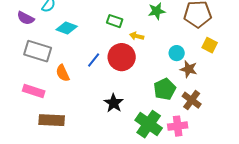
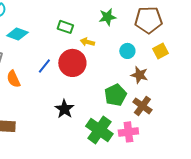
yellow square: (210, 45) -> (160, 51), turned 35
cyan circle: (177, 53) -> (127, 51), moved

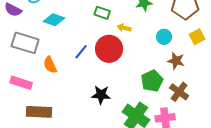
black star: (64, 109) -> (101, 95), turned -30

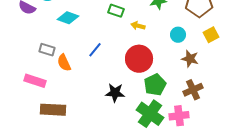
gray rectangle: (25, 43) -> (47, 50), moved, size x0.6
red circle: (109, 49) -> (139, 59), moved
green pentagon: (152, 81) -> (155, 85), moved
brown cross: (179, 92) -> (193, 90), turned 30

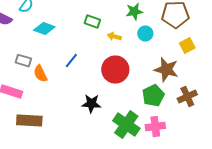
cyan circle: (178, 35) -> (145, 34), moved
brown star: (190, 59) -> (166, 70), size x1.4
green pentagon: (155, 85) -> (153, 96), moved
brown cross: (193, 90) -> (187, 97), moved

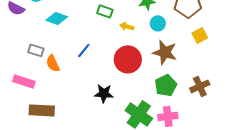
brown star: (166, 70) -> (165, 52), moved

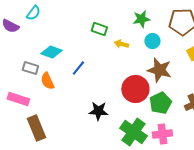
cyan diamond: (57, 18) -> (51, 52), moved
red circle: (128, 59) -> (135, 89), moved
brown rectangle: (42, 110) -> (36, 128), turned 65

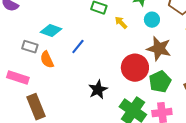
yellow arrow: (121, 44) -> (121, 23), turned 32
black star: (98, 111) -> (98, 90), turned -30

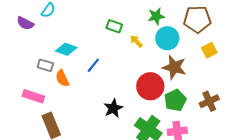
cyan circle: (152, 20) -> (167, 38), size x1.5

